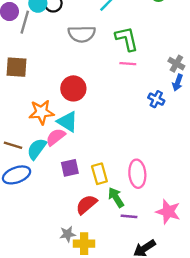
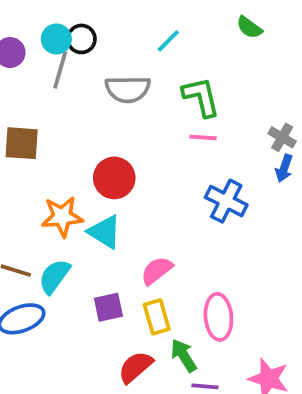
gray line: (25, 22) -> (60, 70), moved
blue cross: (156, 99) -> (226, 201), moved, size x1.5
pink semicircle: (56, 137) -> (157, 271), moved

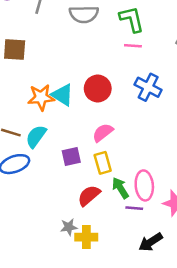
red circle: (114, 178) -> (98, 89), moved
cyan triangle: (105, 232) -> (62, 95), moved
pink ellipse: (218, 317) -> (144, 185), moved

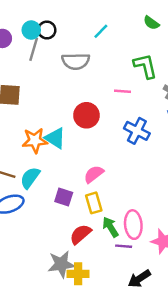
green L-shape: (132, 19) -> (145, 66), moved
red circle: (98, 89) -> (86, 115), moved
purple square: (71, 157) -> (64, 197), turned 30
gray star: (69, 227) -> (61, 264), size x1.6

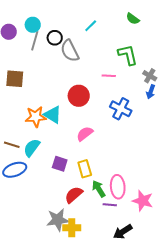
black circle: (47, 30) -> (55, 38), moved
gray semicircle: (76, 61) -> (70, 51), turned 65
pink semicircle: (94, 174) -> (85, 134), moved

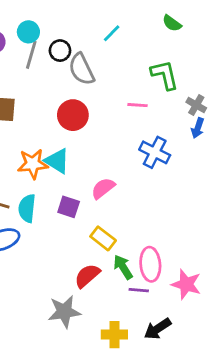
red circle: (79, 96) -> (73, 115), moved
cyan semicircle: (32, 148) -> (27, 208), turned -30
purple square: (60, 164) -> (69, 207), moved
yellow rectangle: (85, 169) -> (103, 238), turned -36
yellow cross: (72, 228) -> (114, 335), moved

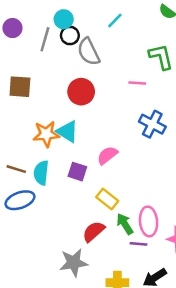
cyan circle: (28, 32) -> (64, 19), moved

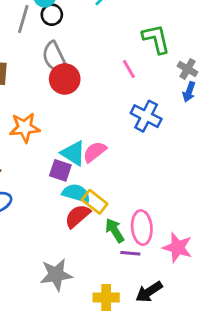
gray semicircle: (89, 52) -> (55, 58), moved
pink line: (137, 83) -> (129, 69), turned 56
cyan triangle: (67, 132) -> (73, 153), moved
cyan semicircle: (41, 173) -> (76, 193), moved, turned 100
red semicircle: (94, 231) -> (78, 216), moved

